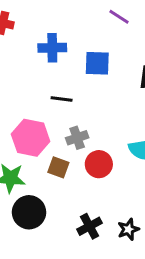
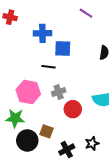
blue square: (97, 63) -> (63, 49), moved
brown square: (58, 167) -> (46, 131), moved
black star: (128, 229) -> (92, 144), moved

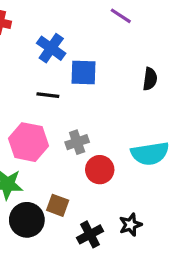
blue cross: (42, 33) -> (51, 48), turned 36
black line: (49, 67) -> (48, 95), moved

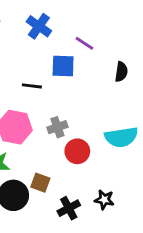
purple line: (121, 16) -> (84, 43), moved
blue cross: (51, 48) -> (39, 26), moved
black star: (130, 225) -> (104, 200), turned 30

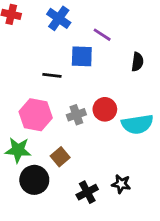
red circle: (77, 151) -> (105, 109), moved
brown square: (40, 183) -> (60, 157), moved, turned 30

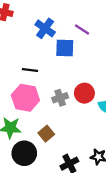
blue cross: (59, 18) -> (45, 28), moved
black line: (52, 75) -> (30, 70), moved

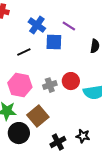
black line: (30, 70) -> (24, 52), moved, turned -32
brown square: (46, 134) -> (38, 116), size x1.5

